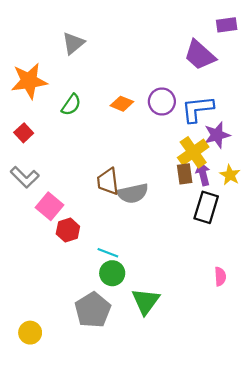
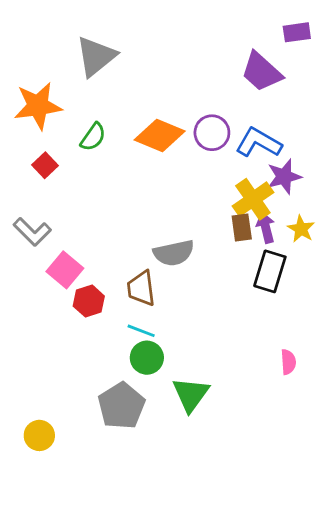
gray triangle: (73, 43) -> (96, 56), size x1.4
orange diamond: (122, 104) -> (160, 136), size x1.6
blue L-shape: (198, 109) -> (259, 143), turned 36
red square: (24, 133) -> (45, 165), moved
brown trapezoid: (108, 181) -> (141, 288), moved

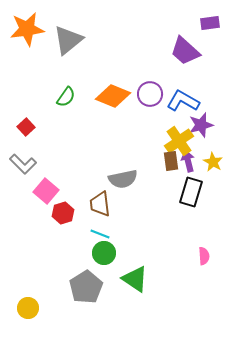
orange star: (38, 106) -> (27, 29), moved
red square: (45, 165) -> (26, 127), moved
green triangle: (191, 394) -> (135, 279), turned -32

